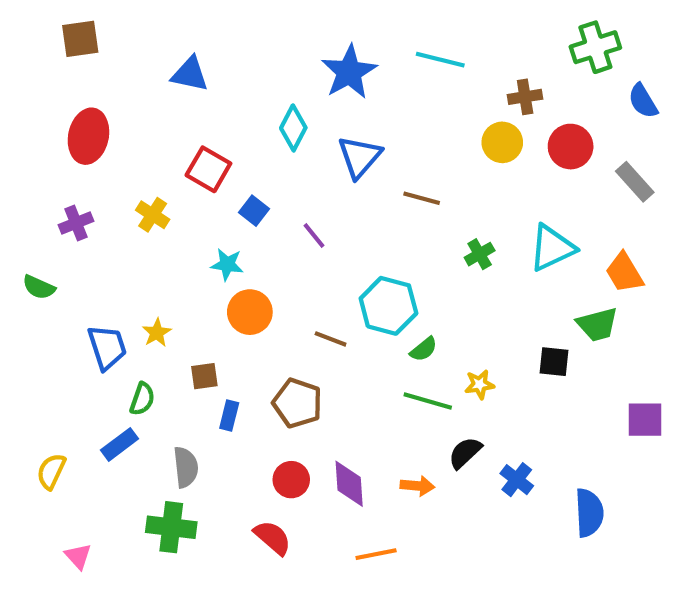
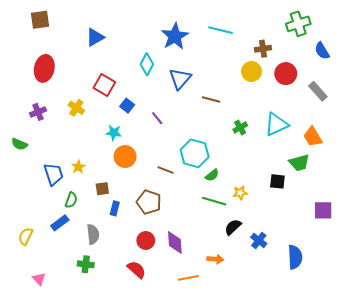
blue triangle: (190, 74) -> (95, 37), turned -42
orange arrow: (417, 486) -> (215, 259), moved
green cross: (171, 527) -> (86, 264), size x0.7

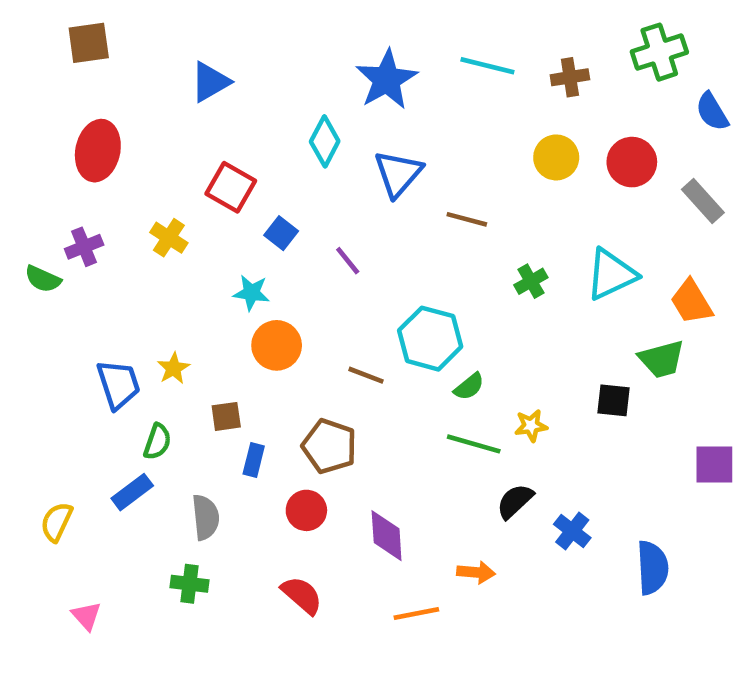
brown cross: (263, 49) -> (570, 77), moved
green semicircle: (19, 144) -> (43, 279), moved
red circle: (146, 240) -> (306, 510), moved

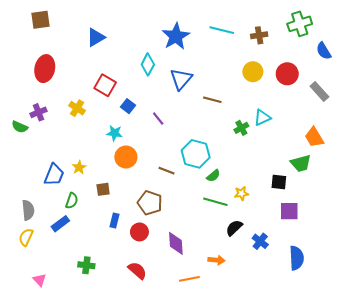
cyan triangle: (611, 274) -> (262, 117), moved, size x0.7
blue trapezoid: (118, 384) -> (54, 175), turned 40
blue rectangle: (254, 460) -> (114, 221), moved
purple square: (714, 465) -> (289, 211), moved
gray semicircle: (206, 517) -> (28, 210), moved

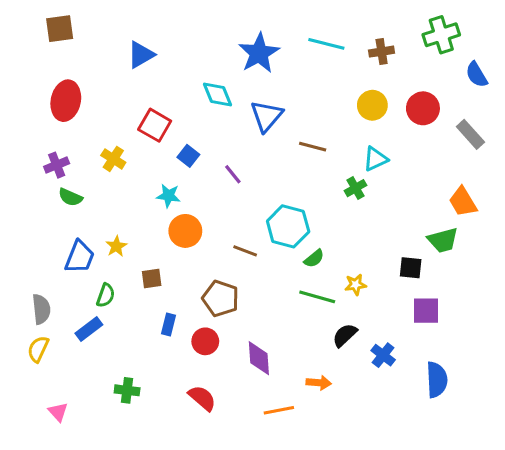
cyan diamond: (148, 64) -> (218, 95), turned -50
cyan triangle: (262, 117) -> (375, 159), moved
green semicircle: (20, 127) -> (70, 197), moved

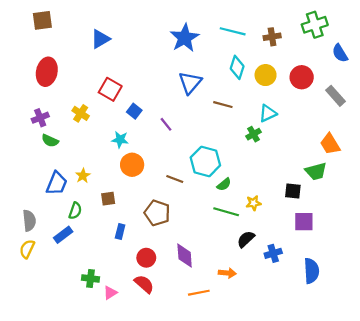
cyan diamond: (218, 95) -> (237, 67), moved, turned 40
red circle: (205, 341) -> (146, 258), moved
blue cross: (383, 355) -> (273, 253), turned 35
pink triangle: (58, 412) -> (110, 293), moved, turned 40

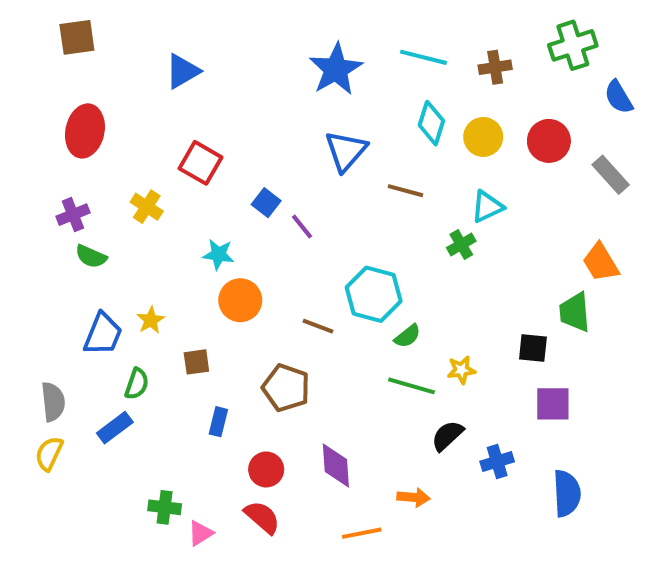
blue square: (134, 111) -> (266, 203), moved
green trapezoid: (316, 171) -> (575, 312), turned 100

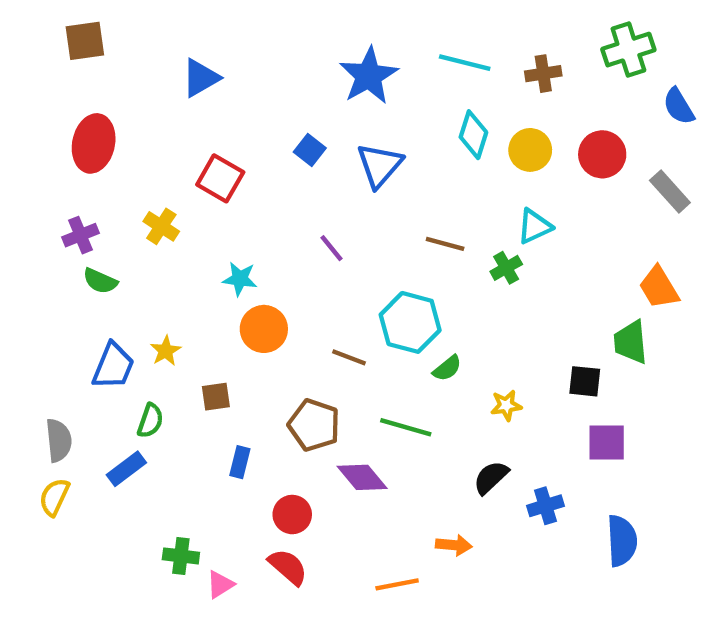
brown line: (406, 191) -> (445, 244), moved
blue square: (266, 203) -> (310, 150), moved
green line: (412, 386) -> (406, 427), moved
purple diamond: (336, 465) -> (362, 477), moved, turned -36

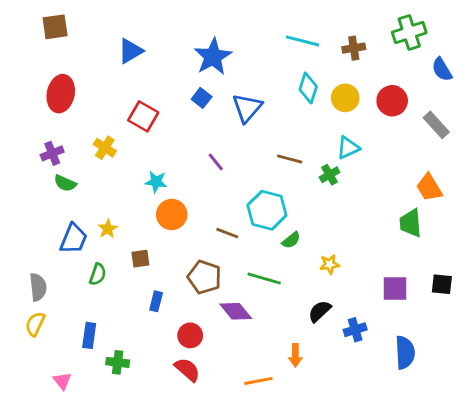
blue star: (369, 76) -> (213, 57), moved
black square: (585, 381) -> (442, 284), moved
blue rectangle: (126, 469) -> (89, 335), moved, turned -45
orange arrow: (454, 545) -> (295, 355), turned 85
pink triangle: (220, 584) -> (62, 381), moved, turned -36

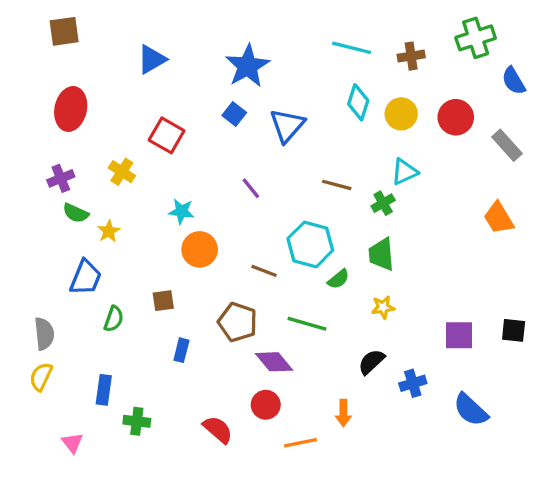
green trapezoid: (411, 223) -> (381, 254), moved
yellow star: (108, 229) -> (109, 231), moved
red circle: (190, 335) -> (266, 405), moved
blue semicircle: (405, 352) -> (471, 410), turned 136

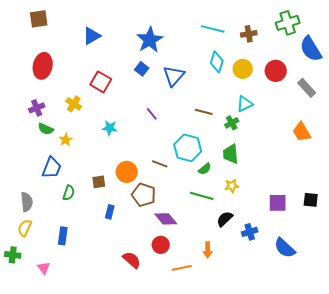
blue semicircle: (514, 81) -> (311, 49), size x1.5
orange circle: (200, 249) -> (127, 172), moved
green line: (307, 324) -> (202, 196), moved
green cross: (137, 421) -> (13, 255), moved

